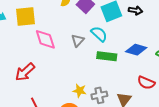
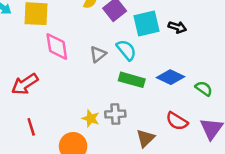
gray cross: (99, 95) -> (115, 114), moved

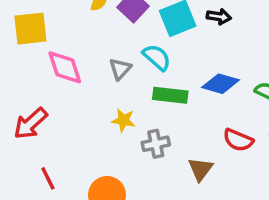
yellow star: (91, 118) -> (123, 120), moved

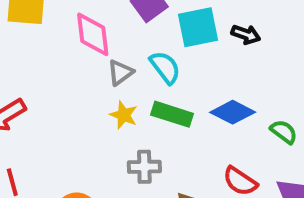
pink diamond: (65, 67) -> (93, 34), moved
yellow star: (123, 120) -> (124, 115), moved

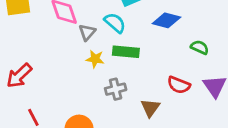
blue diamond: (233, 112) -> (166, 20), moved

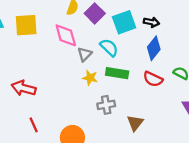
blue diamond: (166, 20) -> (154, 48), turned -70
red arrow: (19, 76) -> (24, 88), turned 55
red semicircle: (179, 85) -> (153, 79), moved

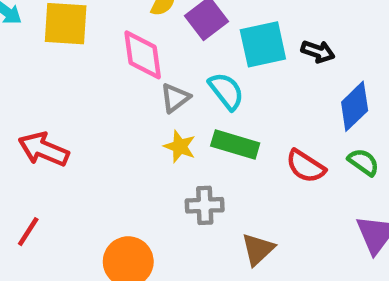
blue diamond: (154, 48) -> (355, 106), moved
red line: (34, 125) -> (28, 232), moved, turned 49

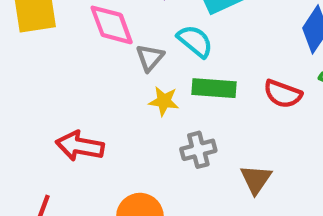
red arrow: (44, 149) -> (80, 146), moved

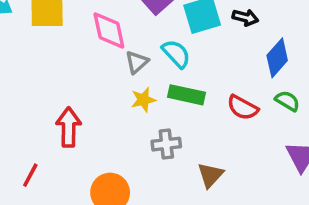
yellow star: (164, 101) -> (143, 100), turned -30
red arrow: (80, 146) -> (69, 127), turned 72

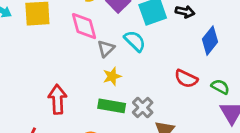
green rectangle: (186, 95) -> (112, 106), moved
green semicircle: (287, 101) -> (220, 87), moved
gray cross: (166, 144) -> (143, 108), moved, turned -35

